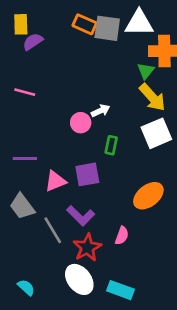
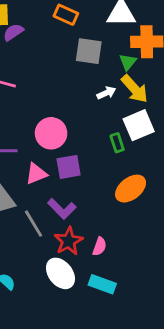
gray square: (107, 28) -> (89, 51), moved
white arrow: (101, 111) -> (106, 93), moved
pink circle: (81, 123) -> (51, 133), moved, size x1.5
green rectangle: (111, 145) -> (117, 143), moved, turned -30
pink semicircle: (122, 236) -> (100, 246), moved

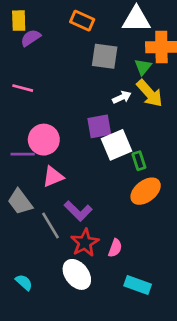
white square: (139, 125) -> (116, 145), moved
pink circle: (51, 133) -> (44, 140), moved
green rectangle: (117, 143) -> (139, 161), moved
purple square: (69, 167) -> (99, 126), moved
cyan rectangle: (102, 284) -> (138, 285), moved

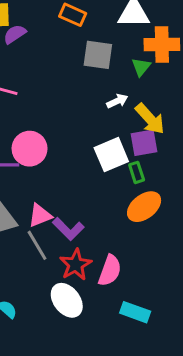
yellow arrow: (150, 93) -> (150, 119), moved
purple square: (99, 126) -> (144, 143), moved
pink triangle: (53, 177) -> (40, 216), moved
pink semicircle: (115, 248) -> (110, 271), size x1.5

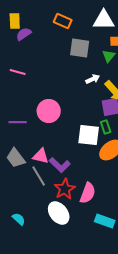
pink circle: (30, 149) -> (49, 111), moved
white square: (111, 155) -> (89, 135), moved, turned 30
pink triangle: (40, 216) -> (41, 156), turned 36

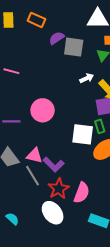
orange rectangle: (63, 21) -> (36, 20), moved
purple semicircle: (24, 34) -> (57, 38), moved

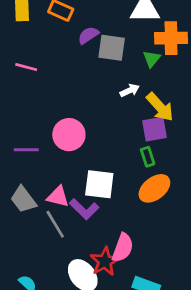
pink line: (11, 71) -> (26, 67), moved
white square: (83, 134) -> (99, 184), moved
red star: (59, 189) -> (105, 261), moved

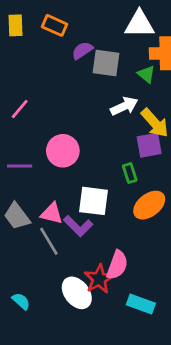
green triangle: (152, 59) -> (146, 74), turned -30
pink line: (26, 67) -> (20, 109), moved, turned -65
white arrow: (130, 90) -> (124, 106), size x1.4
green rectangle: (148, 157) -> (130, 173), moved

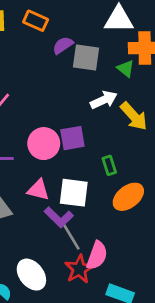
purple square: (149, 145) -> (72, 138), moved
pink triangle: (52, 213) -> (38, 190), moved
gray line: (49, 241) -> (71, 236), moved
white ellipse: (77, 293) -> (31, 275), moved

